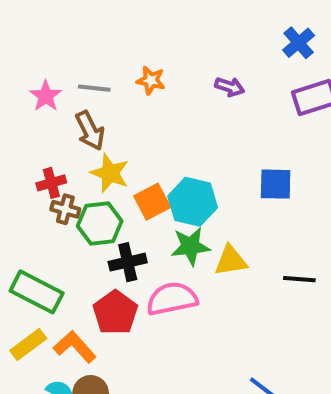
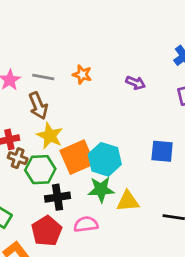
orange square: (152, 202) -> (77, 157), size x1.4
pink semicircle: (172, 299) -> (86, 224), size x0.7

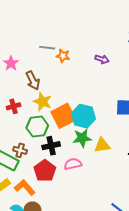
gray line: (43, 77) -> (47, 48), moved
brown cross: (18, 158) -> (20, 150), moved

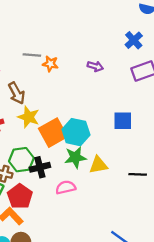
green hexagon: (37, 127) -> (21, 160), moved
red pentagon: (45, 171) -> (20, 196), moved

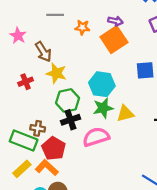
orange star: (50, 64) -> (82, 27), moved
orange square: (53, 133) -> (114, 40), moved
green hexagon: (21, 160) -> (68, 100), moved
pink semicircle: (66, 187) -> (96, 137), size x1.4

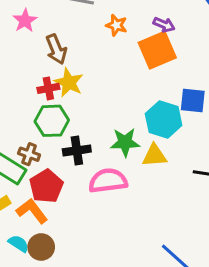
red cross: (26, 82) -> (48, 88), moved
cyan hexagon: (102, 84) -> (164, 120), moved
green hexagon: (68, 100) -> (52, 121), moved

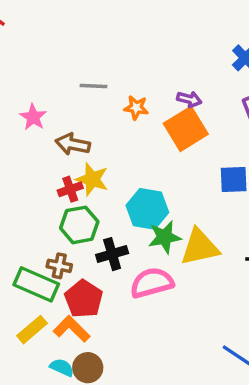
brown arrow: (56, 49) -> (73, 144), turned 132
cyan hexagon: (164, 120) -> (147, 209), moved
yellow triangle: (154, 155) -> (200, 247), size x1.4

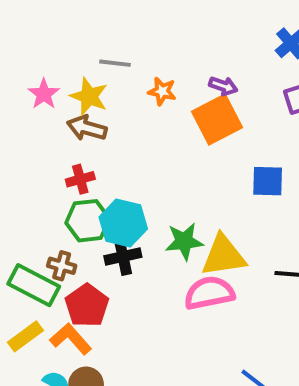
yellow star: (92, 179) -> (89, 96), moved
cyan hexagon: (147, 209) -> (123, 223), moved
pink semicircle: (152, 283) -> (209, 293), moved

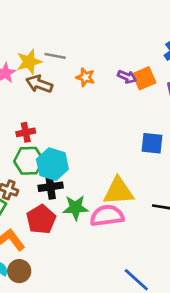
yellow star: (89, 96) -> (29, 62), moved, turned 30
orange square: (217, 119) -> (144, 78), moved, size x0.7
brown arrow: (87, 128) -> (39, 84), moved
green star: (184, 241) -> (76, 208), moved
red pentagon: (87, 305) -> (41, 219), moved

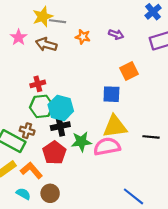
yellow star: (29, 62) -> (43, 17), moved
orange square: (144, 78) -> (129, 71), moved
blue square: (152, 143) -> (111, 94), moved
brown circle: (19, 271) -> (50, 193), moved

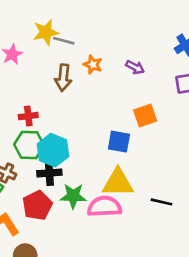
brown arrow: (46, 44) -> (63, 78), moved, turned -108

